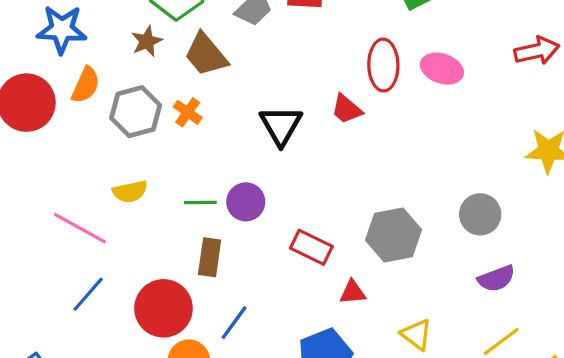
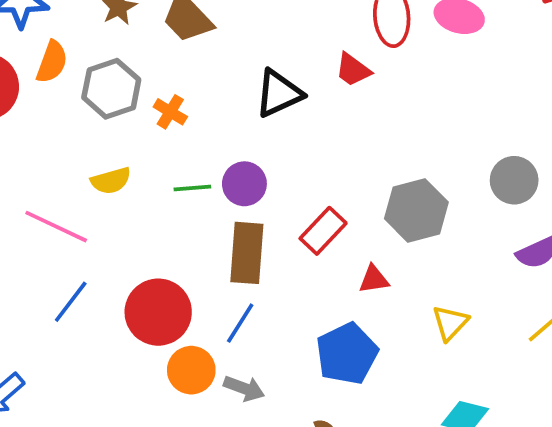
orange cross: (188, 112) -> (170, 112), moved
black triangle: (281, 125) -> (279, 93), turned 39
red rectangle: (311, 247) -> (323, 231), turned -69
brown rectangle: (210, 257) -> (247, 253), moved, size x1.4
yellow triangle: (416, 334) -> (450, 323), turned 40

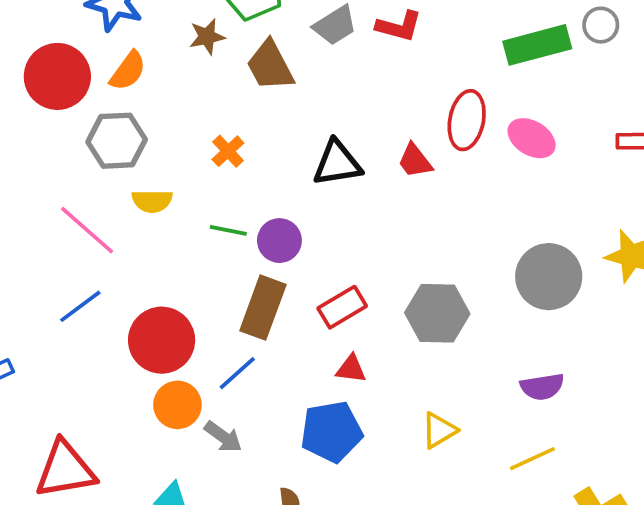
gray hexagon: (111, 89) -> (117, 141), moved
gray circle: (514, 180) -> (549, 277), moved, size x1.4
red triangle: (374, 279) -> (351, 369), moved

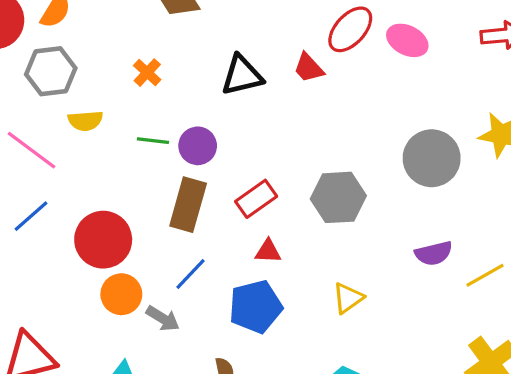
red ellipse: (467, 120) -> (350, 29), turned 36
blue line: (237, 373) -> (191, 274), moved
yellow line: (532, 459) -> (485, 275), moved

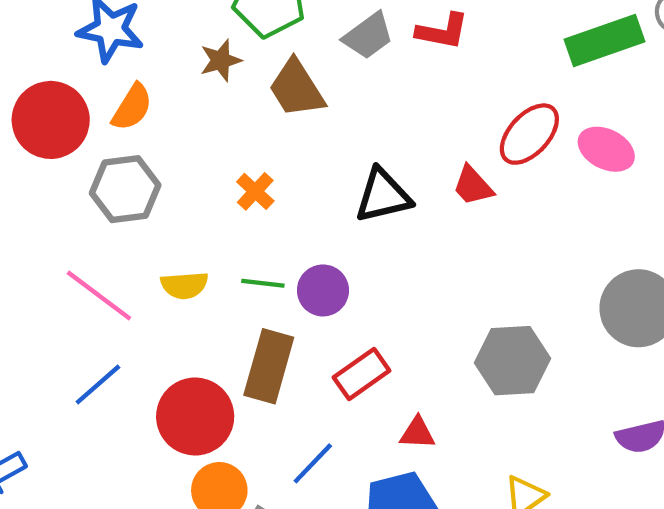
yellow semicircle: (85, 121) -> (184, 285), moved
red rectangle: (256, 199) -> (362, 374), moved
brown rectangle: (188, 205) -> (269, 366), moved

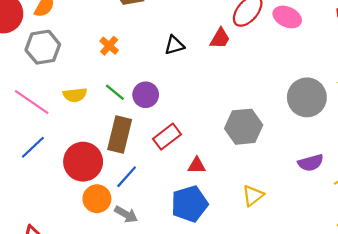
red trapezoid: (473, 186) -> (220, 38), turned -105
black triangle: (383, 196) -> (174, 45), size x0.7
green line: (263, 283) -> (115, 92), turned 35
blue line: (313, 463) -> (127, 177), moved

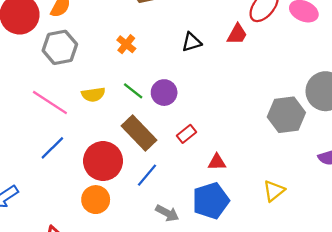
gray hexagon: (244, 127) -> (286, 115), moved
brown rectangle: (120, 135) -> (139, 133), turned -56
red rectangle: (167, 137) -> (186, 134), size x0.7
orange circle: (97, 199) -> (96, 200), moved
gray arrow: (126, 214) -> (167, 213), moved

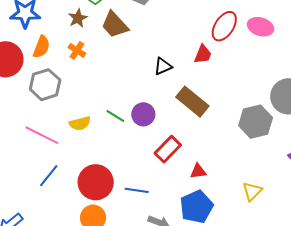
orange cross: (126, 44) -> (77, 50), moved
brown rectangle: (139, 133) -> (192, 102), moved
red rectangle: (186, 134) -> (168, 149), size x1.5
blue line: (147, 175) -> (137, 190), turned 65

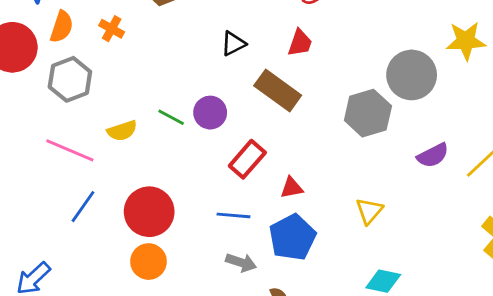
red trapezoid: (203, 54) -> (300, 43), moved
blue line: (137, 190) -> (234, 215), moved

